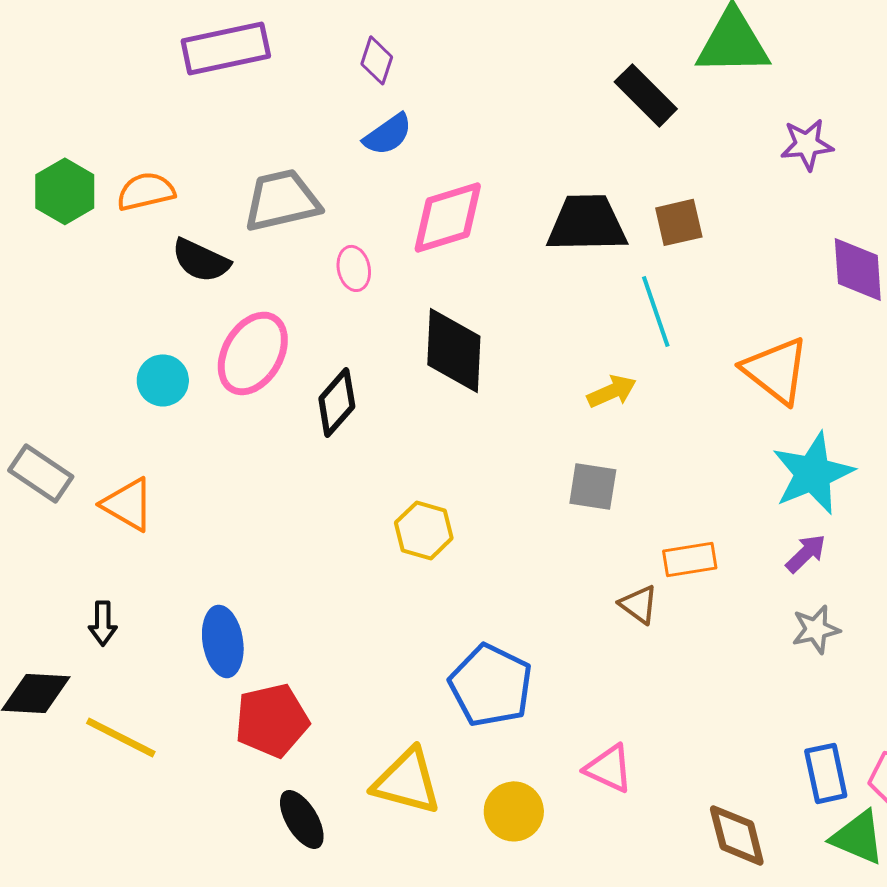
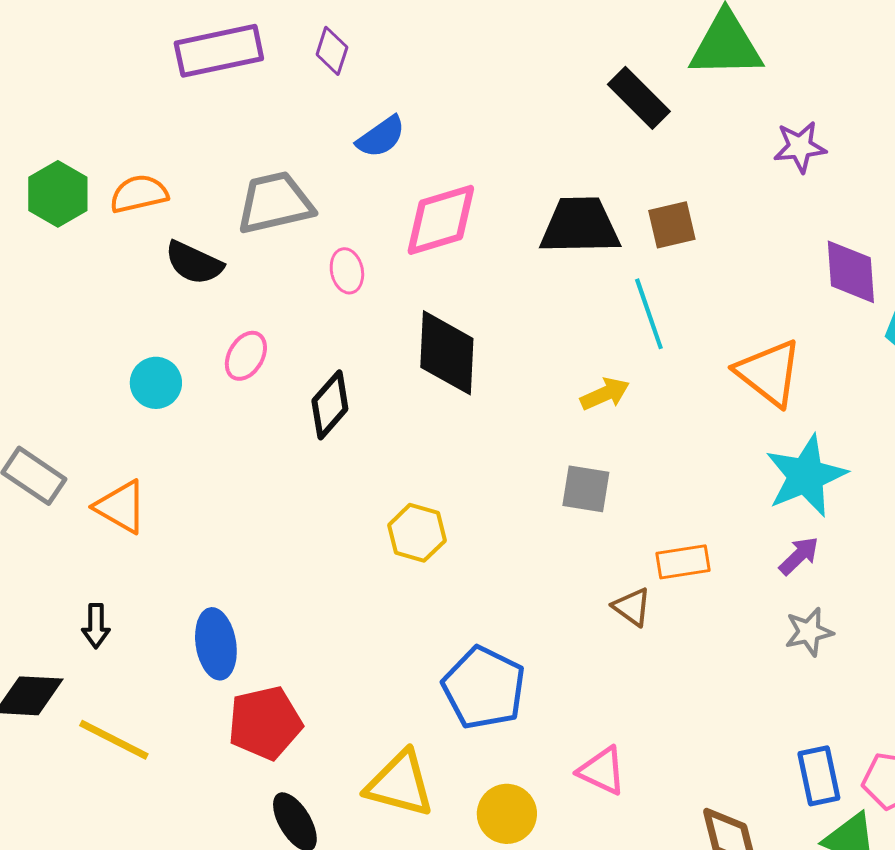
purple diamond: (377, 60) -> (332, 51), moved
pink ellipse: (253, 353) -> (246, 356), size x0.6

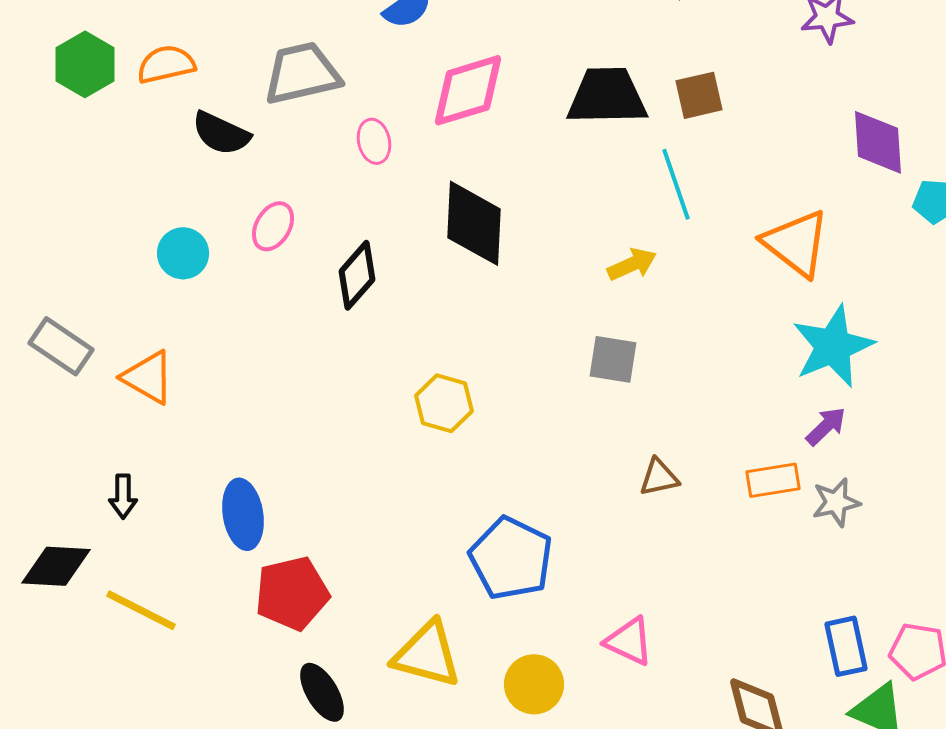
orange rectangle: (683, 562) -> (773, 480), moved
brown triangle: (632, 607) -> (659, 477), turned -48

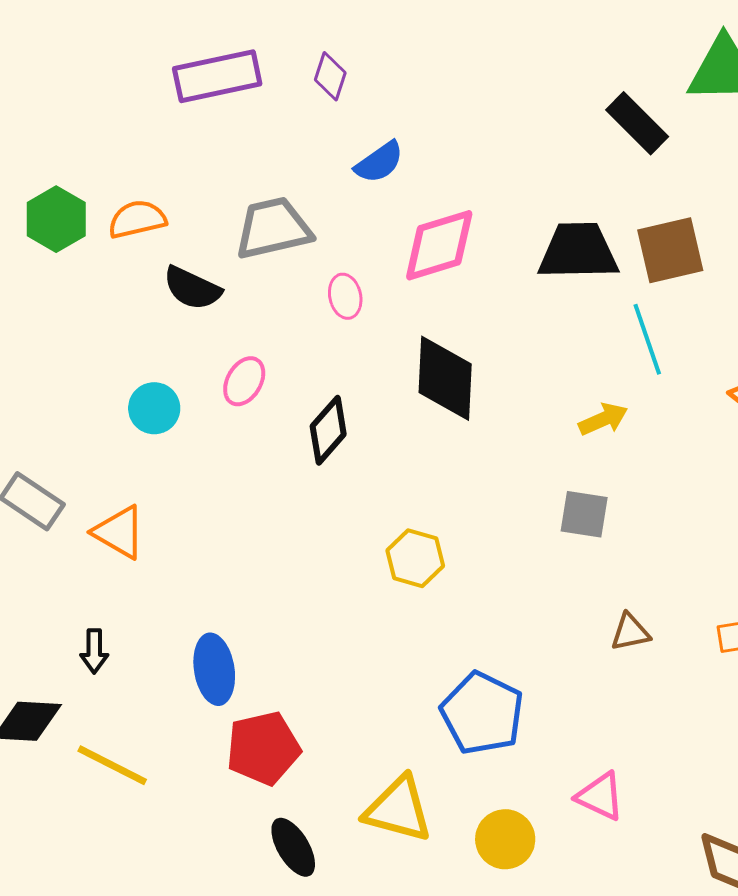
brown square: (699, 95) -> (670, 250), size x1.4

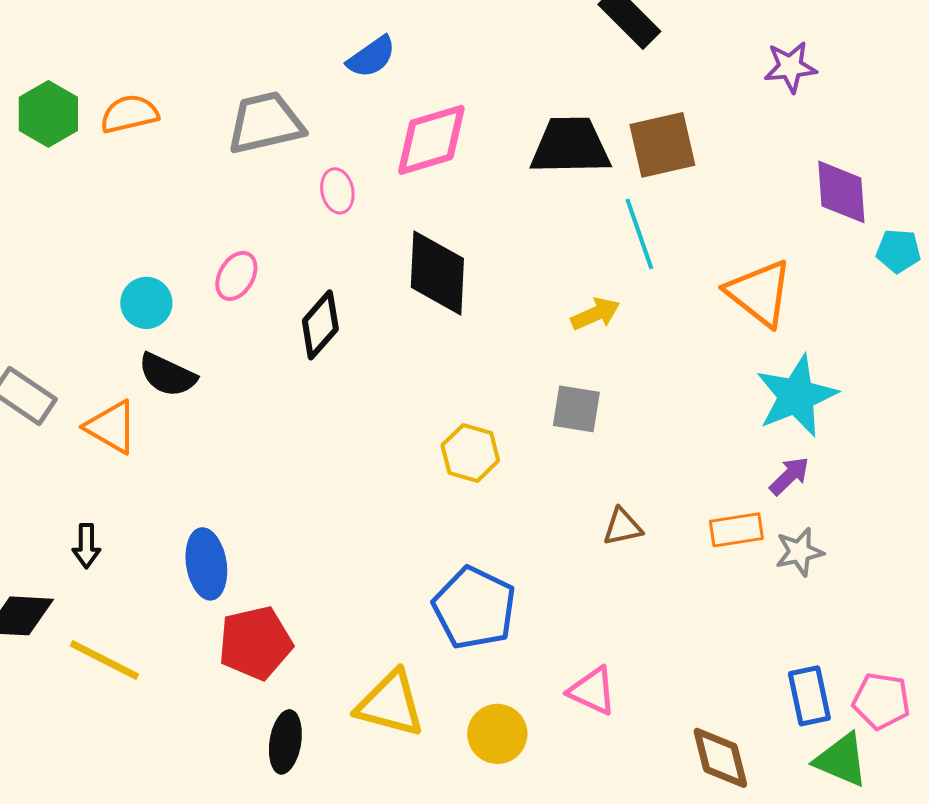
black semicircle: (192, 288) -> (167, 375), moved
yellow hexagon: (415, 558) -> (470, 453), moved
black ellipse: (293, 847) -> (285, 742), turned 40

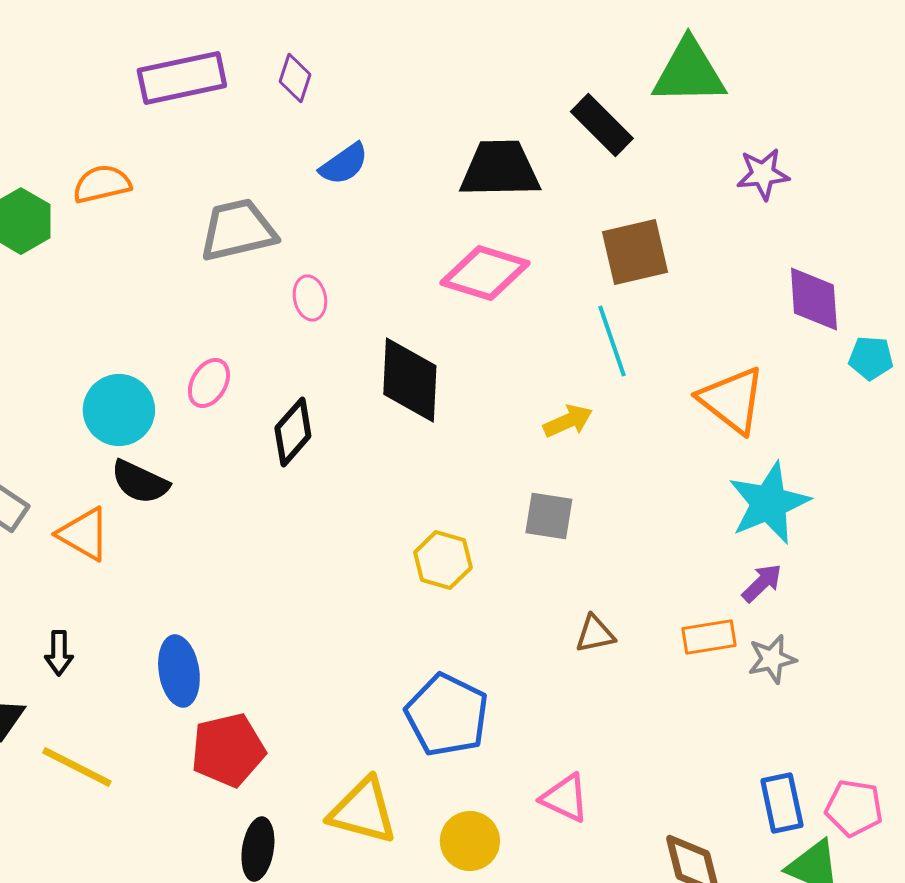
orange semicircle: (129, 114) -> (102, 184), moved
pink diamond: (431, 140) -> (485, 273), moved, turned 34
black trapezoid: (570, 146) -> (500, 169), moved
cyan circle: (146, 303) -> (119, 410), size x1.4

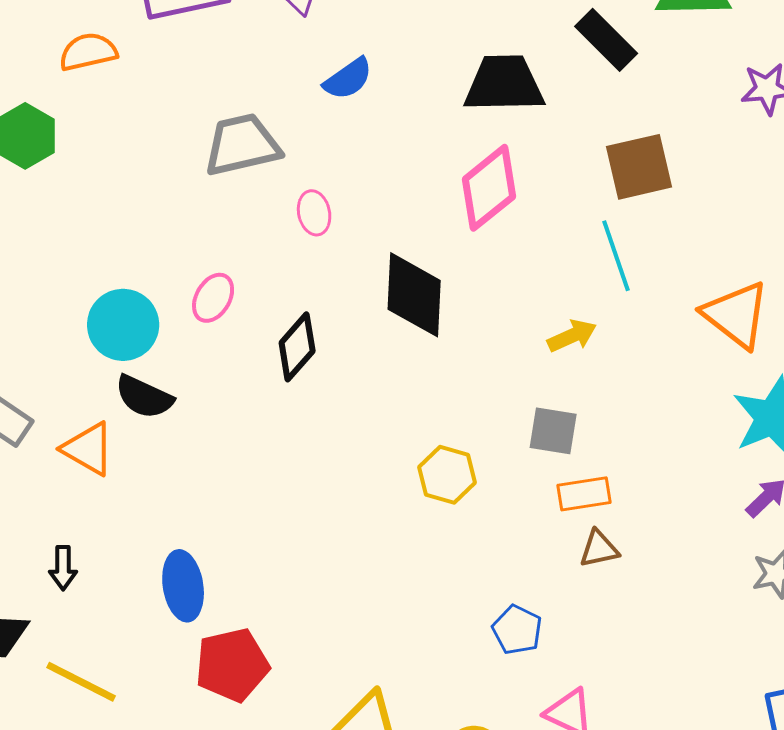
orange semicircle: (102, 184) -> (88, 52), moved
pink diamond: (485, 273) -> (489, 188), turned -56
orange rectangle: (709, 637) -> (584, 494), moved
blue pentagon: (447, 715) -> (517, 630), moved, size x0.6

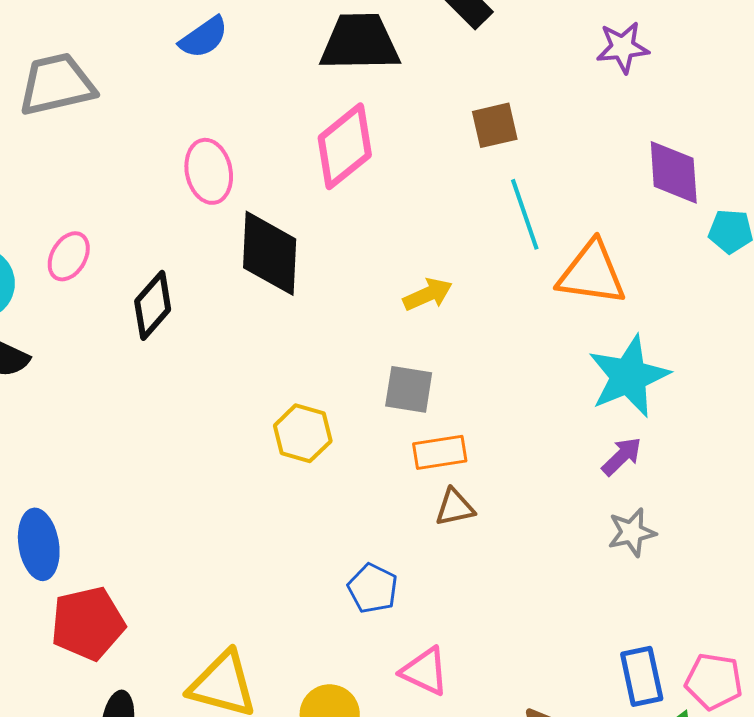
gray trapezoid: (242, 145) -> (57, 84), moved
brown square: (639, 167) -> (495, 125), size x0.7
pink ellipse: (314, 213) -> (209, 171), moved, size x1.4
cyan line: (616, 256) -> (525, 214), moved
orange triangle: (736, 315) -> (592, 273), turned -30

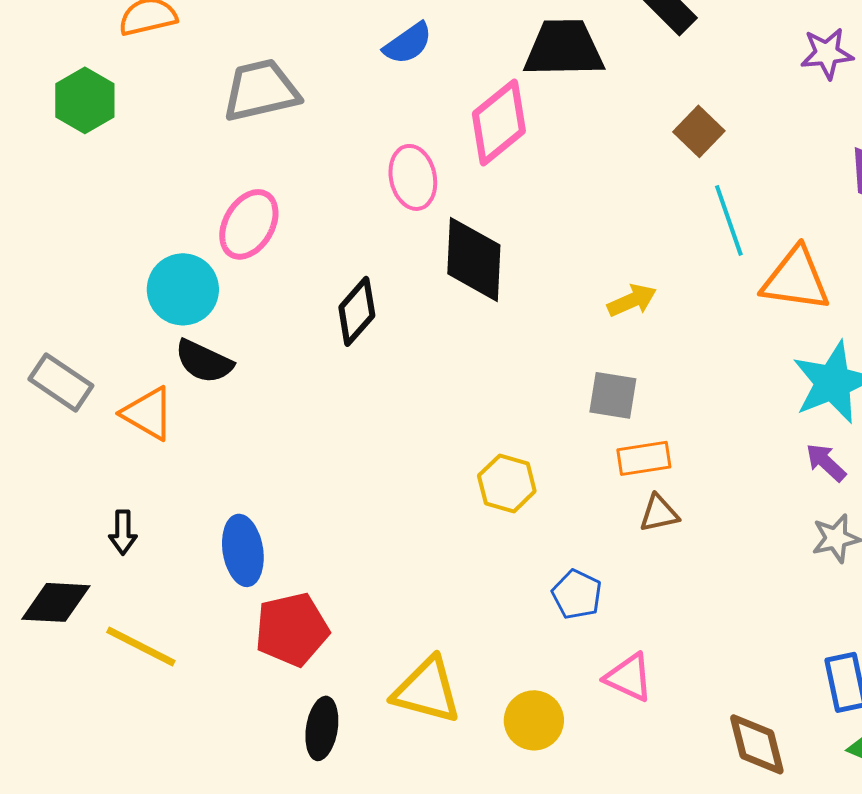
brown square: (495, 125) -> (699, 131), turned -33
pink diamond: (345, 146) -> (499, 122), moved
pink ellipse: (69, 256) -> (249, 224), moved, size x1.4
yellow hexagon: (303, 433) -> (507, 483), moved
purple arrow: (622, 456) -> (826, 462), turned -93

